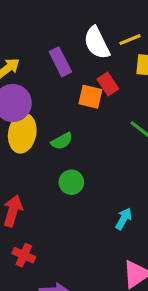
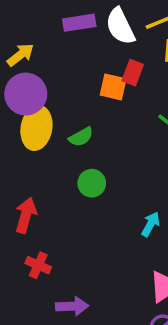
purple rectangle: (60, 62) -> (79, 23), moved, turned -72
red rectangle: (108, 84) -> (133, 73), turned 55

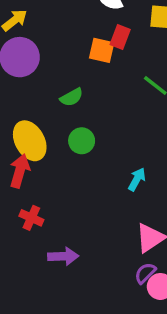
yellow ellipse: (36, 128) -> (30, 141), moved, turned -39

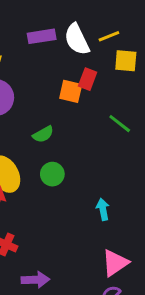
cyan arrow: (137, 179) -> (103, 209), turned -40

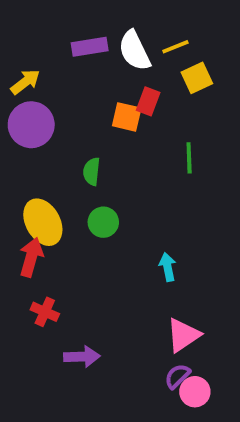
yellow square: (126, 61) -> (197, 78), turned -30
green line: (120, 124) -> (189, 158), turned 50
green semicircle: (43, 134) -> (92, 171), turned 125

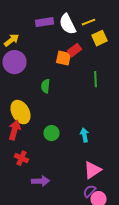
red rectangle: (148, 101) -> (74, 50), turned 32
green circle: (103, 222) -> (52, 133), moved

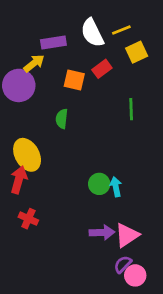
purple rectangle: (44, 22) -> (53, 42), moved
yellow arrow: (12, 40) -> (34, 63), moved
orange square: (64, 58) -> (74, 80), moved
green circle: (52, 133) -> (99, 184), moved
purple arrow: (40, 181) -> (102, 232), moved

